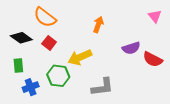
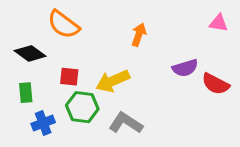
pink triangle: (155, 16) -> (218, 23), turned -40
red square: (49, 43) -> (69, 77), moved, turned -32
gray L-shape: (102, 87) -> (126, 123), moved, turned -140

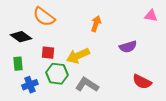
red semicircle: (216, 84) -> (142, 82), moved

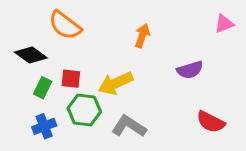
pink triangle: (151, 16) -> (224, 24), turned -32
green rectangle: (18, 64) -> (43, 88), moved, turned 32

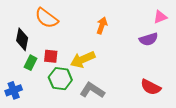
black diamond: (31, 55) -> (22, 39), turned 65
purple semicircle: (190, 70) -> (149, 39), moved
blue cross: (44, 126) -> (14, 90), moved

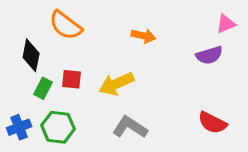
orange arrow: (102, 26) -> (143, 36), turned 84
green hexagon: (60, 79) -> (58, 127), moved

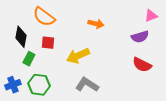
red square: (72, 79) -> (48, 43), moved
red semicircle: (212, 123) -> (142, 65), moved

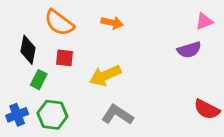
orange arrow: (96, 24) -> (112, 23), moved
red semicircle: (142, 65) -> (207, 109), moved

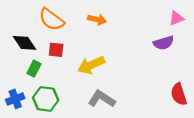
black diamond: (28, 50) -> (25, 43), turned -45
red semicircle: (207, 109) -> (179, 94), turned 45

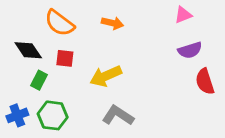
pink triangle: (176, 18) -> (183, 15), moved
red semicircle: (179, 94) -> (205, 81), moved

